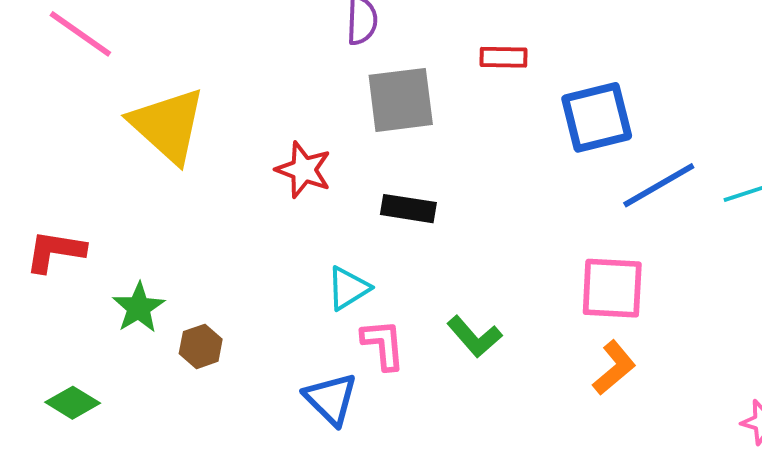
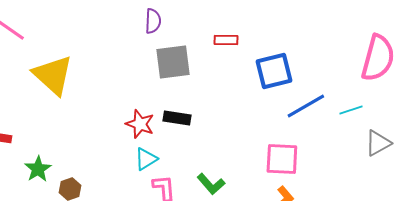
red star: (304, 170) -> (140, 124), moved

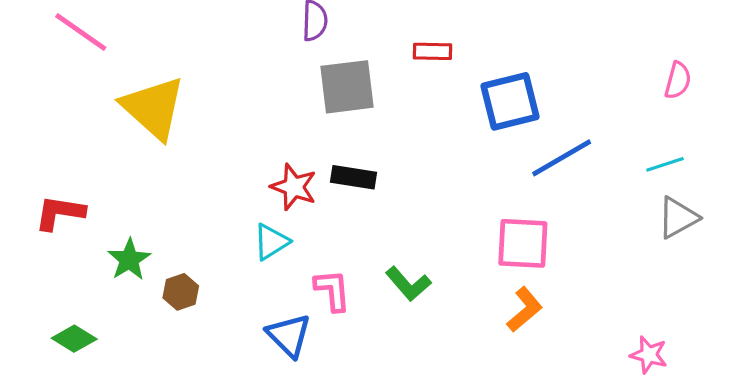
pink semicircle: (378, 58) -> (678, 80), size x0.5
cyan line: (351, 110) -> (665, 164), moved
cyan triangle: (146, 159) -> (271, 242), moved

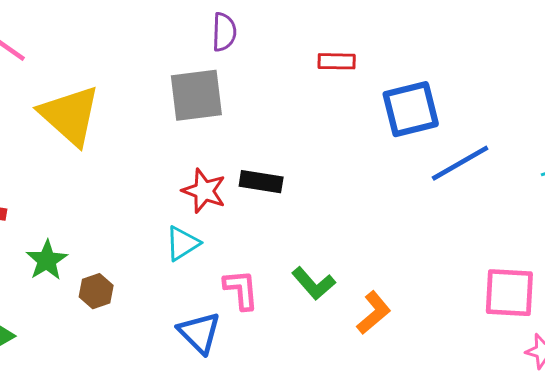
gray square: (347, 87) -> (196, 95), moved
pink square: (523, 243) -> (509, 293), moved
orange L-shape: (525, 310) -> (374, 313), moved

